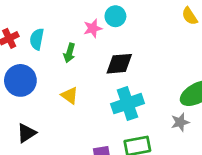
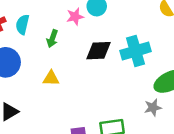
yellow triangle: (70, 95) -> (51, 78), turned -36
cyan cross: (127, 104) -> (136, 51), moved

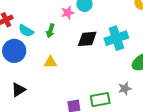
cyan semicircle: (22, 24) -> (26, 31), moved, turned -70
gray star: (153, 108) -> (125, 88), moved

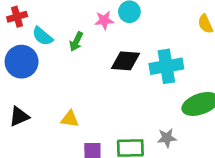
yellow triangle: (50, 62) -> (70, 119), moved

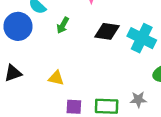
green arrow: (76, 42) -> (63, 25), moved
cyan cross: (166, 66) -> (142, 38), turned 32

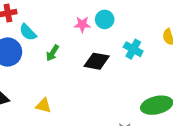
cyan cross: (142, 38) -> (133, 49), moved, size x0.7

